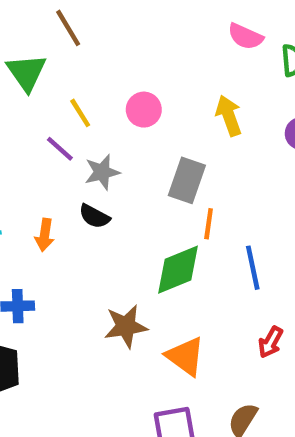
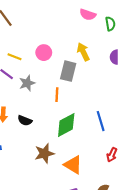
yellow line: (80, 113) -> (15, 57), turned -32
gray rectangle: (187, 180) -> (68, 71), moved
black semicircle: (94, 216) -> (25, 120), moved
orange line: (209, 224) -> (57, 95), moved

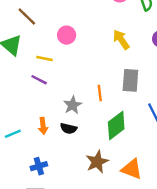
pink circle: (44, 53) -> (67, 35), moved
gray rectangle: (68, 71) -> (130, 80), moved
gray star: (27, 83) -> (73, 105), moved

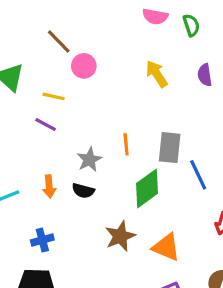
brown line: (27, 16) -> (59, 41), moved
gray rectangle: (130, 80) -> (170, 148), moved

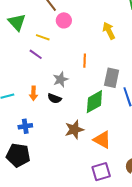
orange line: (126, 144) -> (85, 61), moved

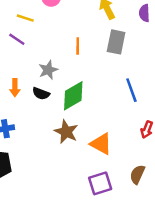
gray rectangle: (112, 78) -> (116, 42), moved
green diamond: (94, 102) -> (73, 96), moved
brown star: (74, 130) -> (66, 132), turned -30

